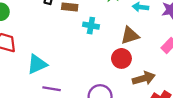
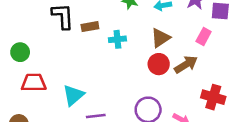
brown arrow: (144, 78) -> (186, 65), moved

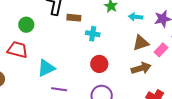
brown triangle: (160, 38) -> (141, 43), moved
green circle: (20, 52) -> (26, 25), moved
red circle: (159, 64) -> (99, 64), moved

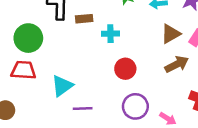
green circle: (26, 25) -> (28, 38), size x1.5

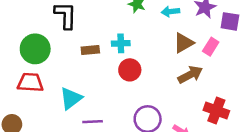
brown rectangle: (84, 19) -> (90, 50), moved
red circle: (125, 69) -> (130, 70), moved

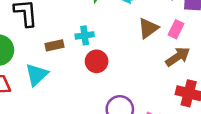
brown arrow: (190, 75) -> (178, 57), moved
cyan triangle: (71, 98) -> (37, 75), moved

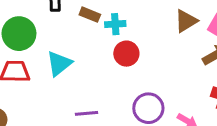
brown rectangle: (54, 45) -> (90, 15), moved, turned 30

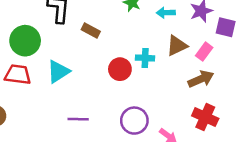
cyan cross: (115, 24) -> (145, 58), moved

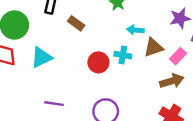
cyan arrow: (166, 13) -> (135, 30), moved

